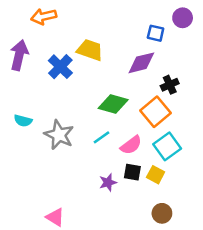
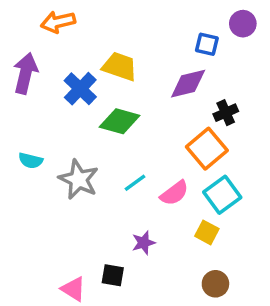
green diamond: (113, 104) -> (120, 121), moved
black square: (132, 172) -> (113, 275), moved

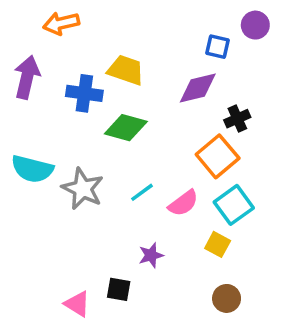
blue cross: (80, 89) -> (84, 93), turned -36
cyan semicircle: (31, 161) -> (32, 169), size x1.6

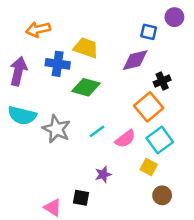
orange arrow: (61, 23) -> (38, 29), moved
purple arrow: (27, 77) -> (18, 71), moved
brown circle: (227, 298) -> (162, 195), moved

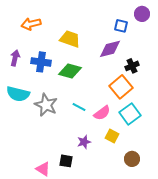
blue cross: (58, 64) -> (41, 62), moved
purple arrow: (18, 71) -> (15, 58), size x0.7
cyan line: (97, 131) -> (79, 107), turned 64
yellow square: (149, 167) -> (112, 136), moved

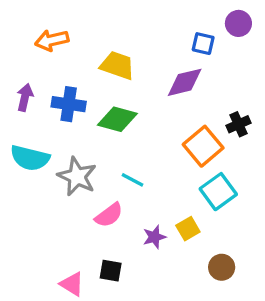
black cross: (132, 66) -> (238, 124), moved
pink semicircle: (102, 113) -> (109, 215), moved
yellow square: (112, 136) -> (188, 229), turned 32
purple star: (84, 142) -> (154, 237), moved

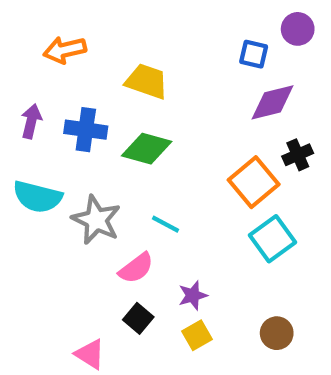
purple diamond: (185, 82) -> (272, 102), moved
yellow square: (188, 229) -> (197, 335), moved
black square: (111, 271) -> (138, 318), moved, turned 30

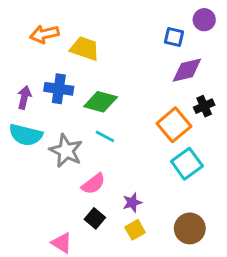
yellow trapezoid: (147, 81) -> (85, 48), moved
purple arrow: (31, 121) -> (24, 97), moved
cyan line: (166, 224) -> (105, 136), moved
brown circle: (277, 333) -> (190, 228), size x1.4

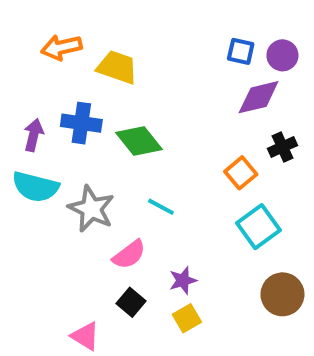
purple circle: (204, 20) -> (282, 55), moved
green diamond: (101, 102) -> (139, 141), turned 36
orange square: (174, 125) -> (241, 173), size x0.7
cyan line: (105, 136) -> (161, 207), moved
brown circle: (190, 228) -> (282, 294), moved

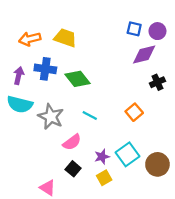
orange arrow: (61, 47) -> (30, 39), moved
orange square: (241, 173) -> (134, 112), moved
cyan square: (259, 227) -> (127, 154), moved

